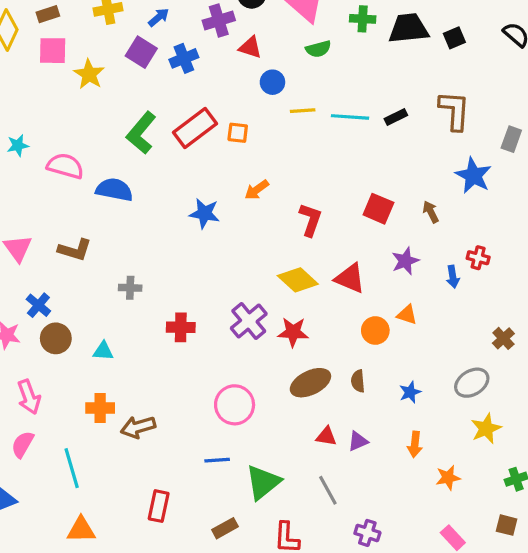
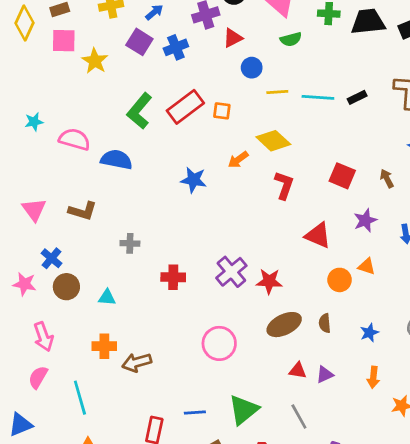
red triangle: (250, 47) -> (233, 38), turned -45
yellow diamond: (298, 280) -> (273, 141), moved
blue line: (217, 460) -> (195, 412), moved

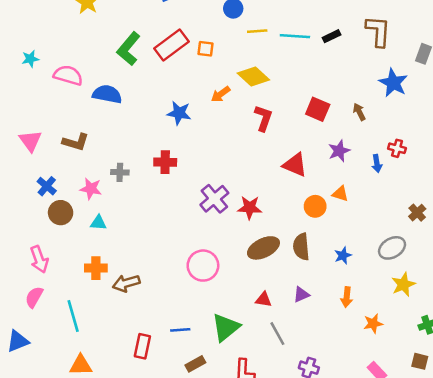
red cross: (173, 277) -> (165, 162), moved
pink star: (25, 284) -> (91, 189), moved
brown semicircle: (325, 323) -> (301, 247), size x1.5
red triangle: (298, 371) -> (263, 300), moved

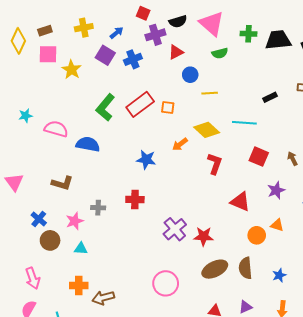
cyan line: (295, 36) -> (244, 123), moved
pink triangle: (30, 141) -> (14, 182), moved
pink star: (91, 189) -> (75, 221), turned -30

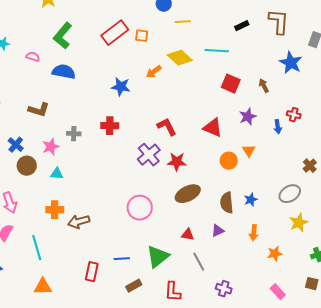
green L-shape: (105, 107) -> (63, 36), moved
pink semicircle: (56, 129) -> (33, 57), size x0.6
red L-shape: (215, 164) -> (167, 127), moved, turned -45
orange triangle: (277, 225) -> (249, 151), turned 40
brown semicircle: (245, 268) -> (227, 203), moved

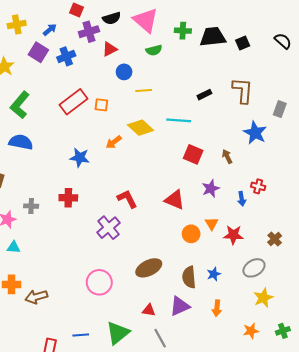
red star: (177, 162) -> (233, 235), moved
purple triangle: (218, 231) -> (180, 306), size x1.5
orange star: (275, 254) -> (251, 331), moved

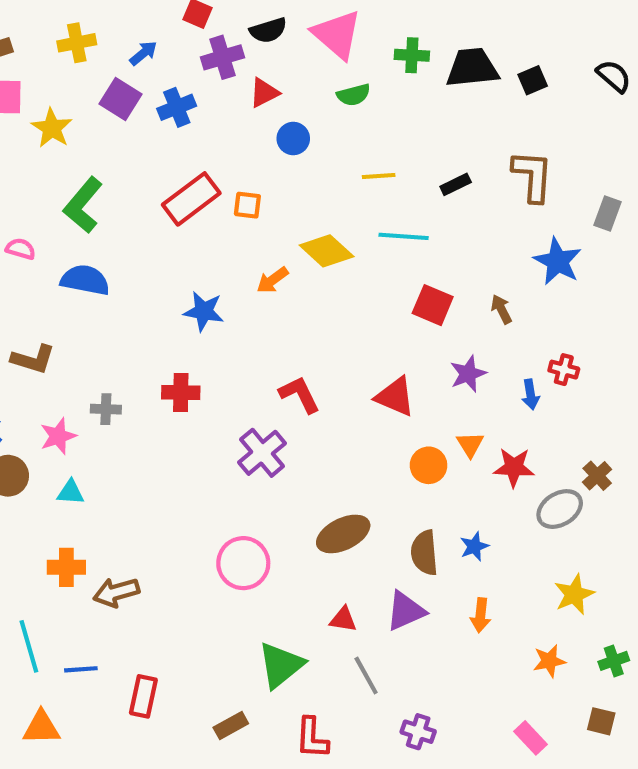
yellow line: (144, 90) -> (379, 176), moved
gray ellipse: (254, 268) -> (560, 509), moved
blue line: (81, 335) -> (81, 669), moved

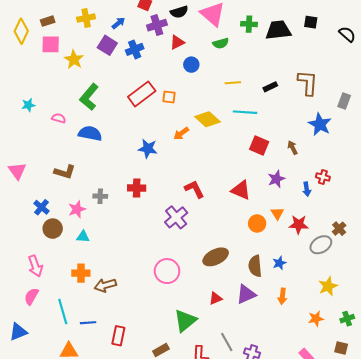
black square: (533, 80) -> (311, 22), moved, turned 32
red triangle: (343, 619) -> (216, 298), turned -32
gray line: (366, 676) -> (227, 342), moved

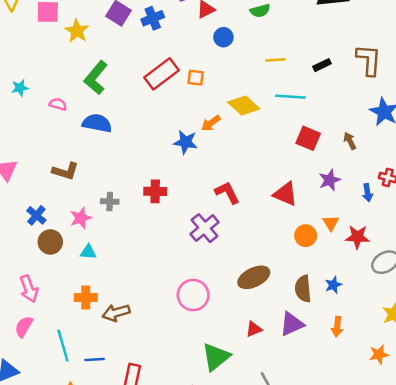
blue star: (148, 149) -> (186, 142), moved

